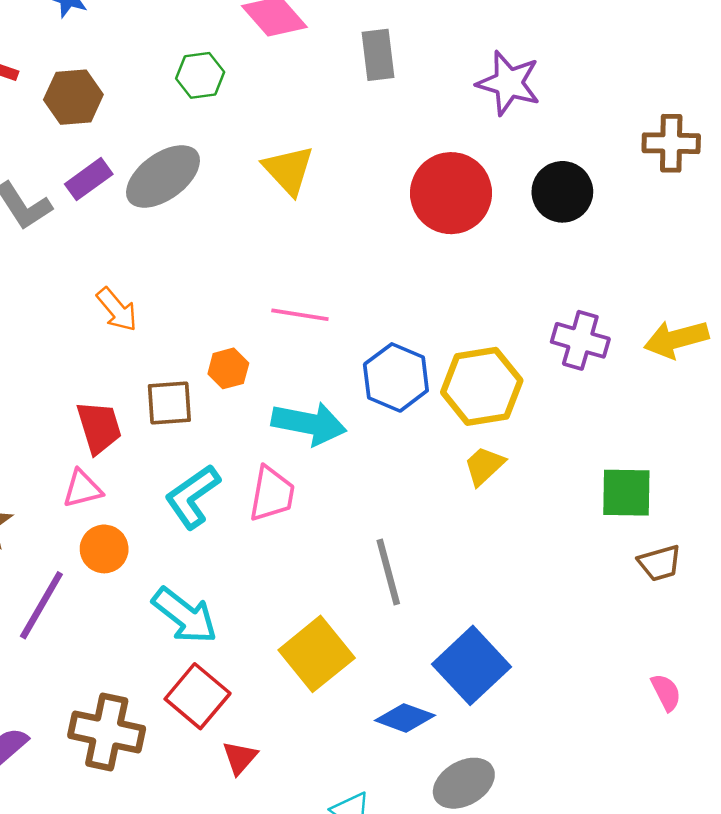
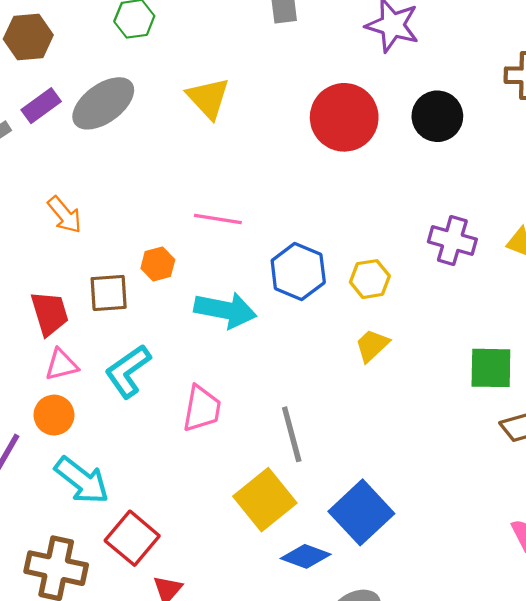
yellow hexagon: (482, 386) -> (370, 279), size x0.6
pink triangle: (82, 489) -> (61, 365), moved
pink trapezoid: (272, 494) -> (202, 409), moved
cyan arrow: (185, 616) -> (82, 480), moved
yellow square: (317, 654) -> (265, 500), moved

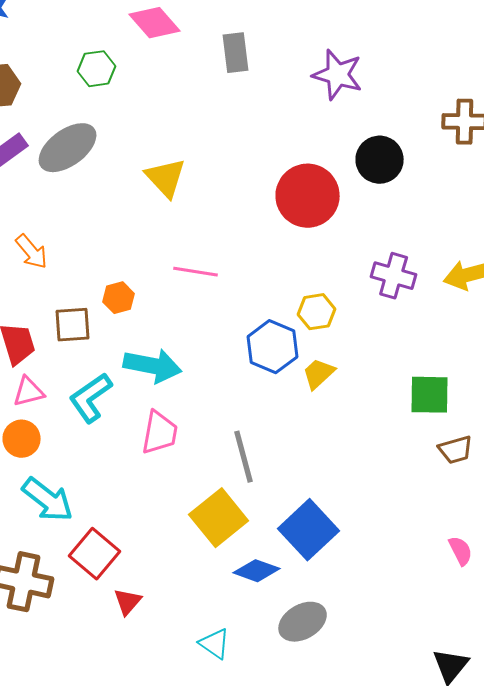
yellow triangle: (208, 98) -> (166, 178), moved
red circle: (344, 117) -> (308, 196), moved
pink line: (218, 219) -> (196, 272), moved
blue hexagon: (298, 272) -> (273, 347), moved
cyan arrow: (225, 310) -> (153, 366), moved

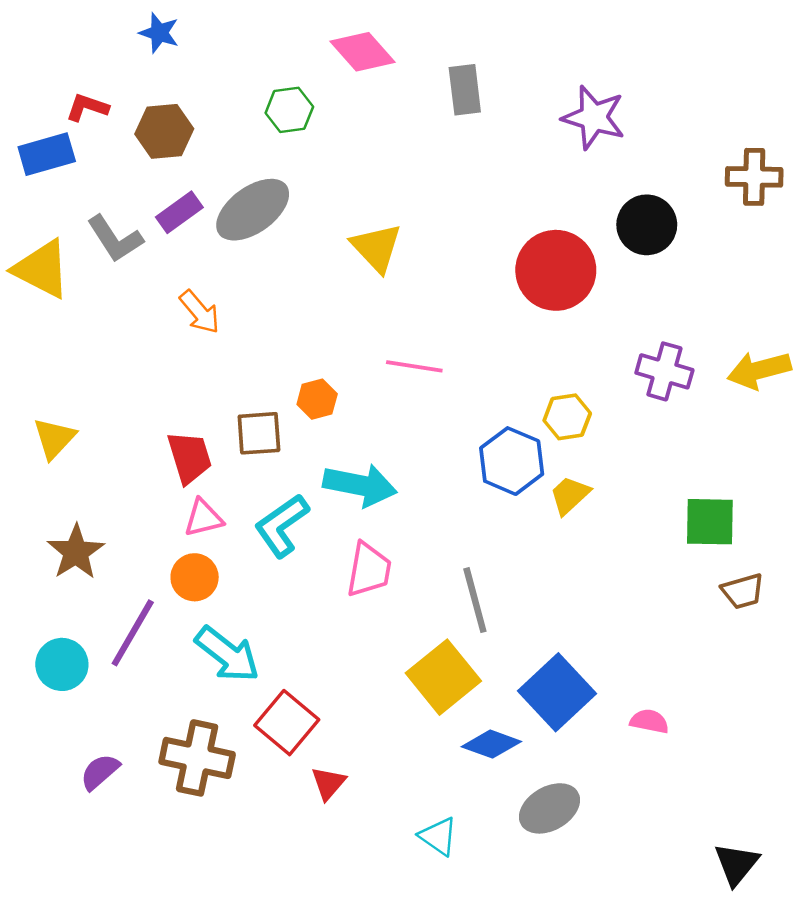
orange arrow: (32, 252) -> (200, 312), moved
pink semicircle: (461, 551) -> (649, 721), moved, turned -52

